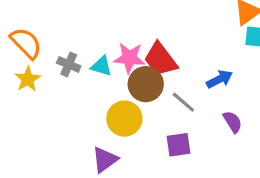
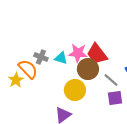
orange semicircle: (26, 43) -> (28, 69), moved
yellow star: (28, 79) -> (16, 80), moved
purple square: (179, 145) -> (115, 98), moved

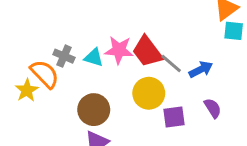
brown circle: (88, 69) -> (94, 110), moved
gray line: (111, 80) -> (171, 63), moved
yellow circle: (75, 90) -> (149, 93), moved

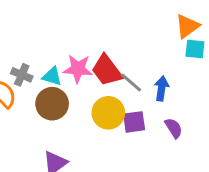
blue arrow: (201, 69) -> (162, 89), turned -55
brown circle: (94, 110) -> (52, 104), moved
purple square: (174, 117) -> (134, 122), moved

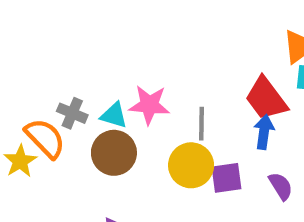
red trapezoid: (107, 70) -> (266, 99), moved
gray line: (131, 82) -> (201, 124), moved, turned 50

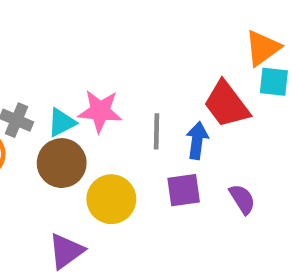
cyan triangle: (114, 115) -> (62, 122), turned -44
blue arrow: (264, 132) -> (197, 140), moved
yellow circle: (191, 165) -> (111, 199), moved

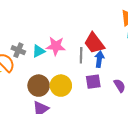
red trapezoid: (226, 104) -> (94, 43), moved
brown circle: (62, 163) -> (39, 86), moved

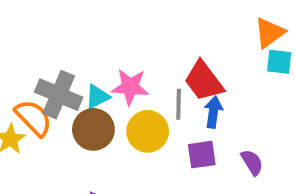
gray cross: (18, 50) -> (59, 95), size x1.6
brown circle: (39, 86) -> (93, 129), moved
yellow circle: (61, 86) -> (148, 131), moved

